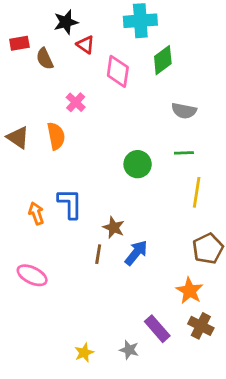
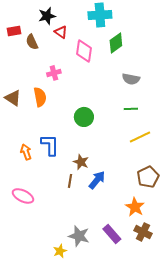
pink cross: (76, 102) -> (54, 73), turned 32
green circle: (138, 164) -> (84, 117), moved
yellow line: (197, 192) -> (140, 137), turned 55
gray star: (129, 350) -> (79, 236), moved, size x1.5

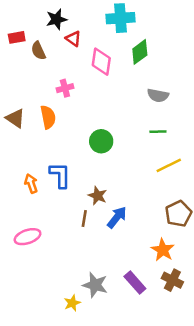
pink ellipse: (23, 196) -> (28, 237), turned -45

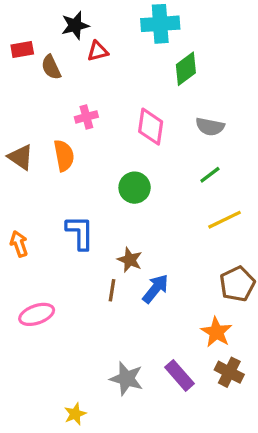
red triangle: (73, 39) -> (98, 51), turned -49
pink diamond: (101, 62) -> (151, 127), moved
green line: (158, 132) -> (210, 175), turned -35
orange arrow: (31, 184) -> (19, 244), moved
yellow star: (72, 303) -> (75, 414), moved

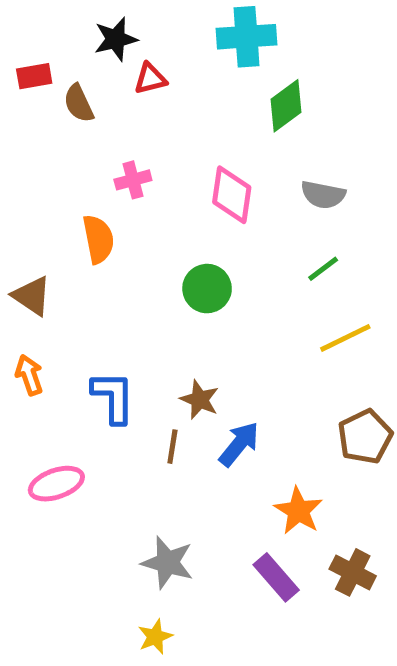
brown triangle: (21, 157) -> (32, 296), moved
blue L-shape: (80, 233) -> (113, 397), moved
orange star: (216, 332) -> (298, 511), moved
gray star: (127, 379) -> (168, 563), moved
yellow star: (75, 414) -> (155, 637), moved

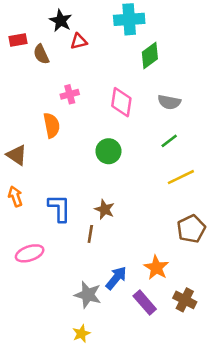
black star: (116, 39) -> (61, 21), turned -30
blue arrow: (239, 444) -> (116, 278), moved

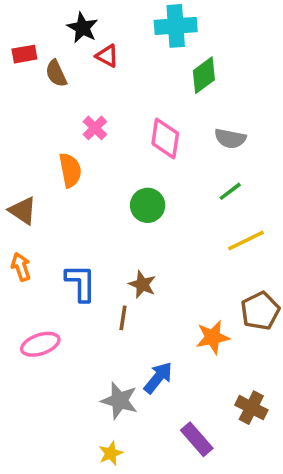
red triangle: (79, 41) -> (107, 56), turned 42
pink cross: (70, 94) -> (95, 128), turned -30
orange star: (156, 268) -> (213, 337), moved, turned 30
purple rectangle: (145, 302) -> (197, 439), moved

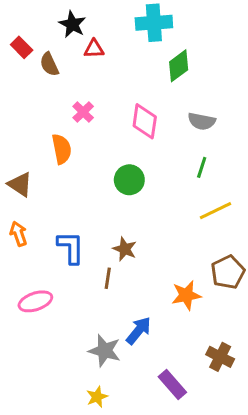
red rectangle: (24, 54) -> (22, 47), turned 55
red triangle: (107, 56) -> (94, 49), turned -30
green line: (230, 191) -> (202, 167), turned -35

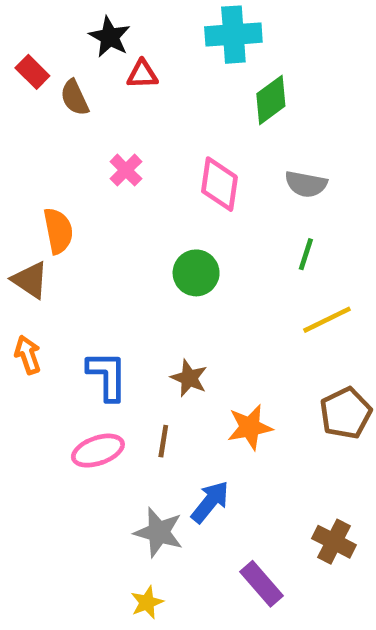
orange semicircle: (62, 149) -> (58, 231), moved
brown line: (108, 278) -> (163, 441), moved
orange star: (186, 295) -> (250, 427), moved
pink ellipse: (35, 301) -> (98, 451), moved

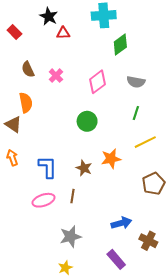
brown semicircle: (75, 98) -> (28, 69), moved
pink diamond: (219, 184) -> (97, 82), turned 45
orange star: (250, 427) -> (111, 159), moved
blue arrow: (210, 502) -> (121, 223), moved, turned 36
gray star: (159, 532) -> (70, 237), turned -30

